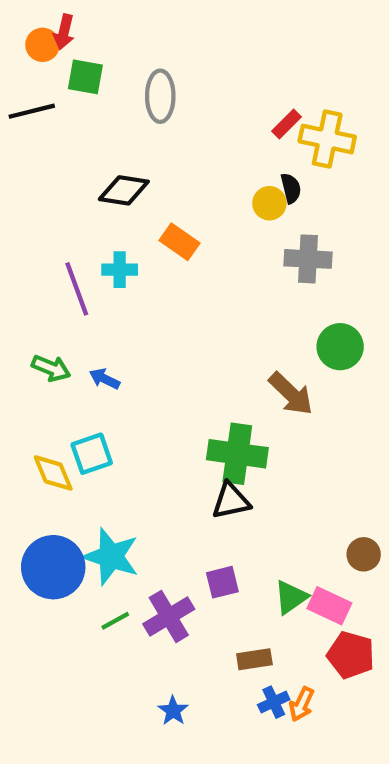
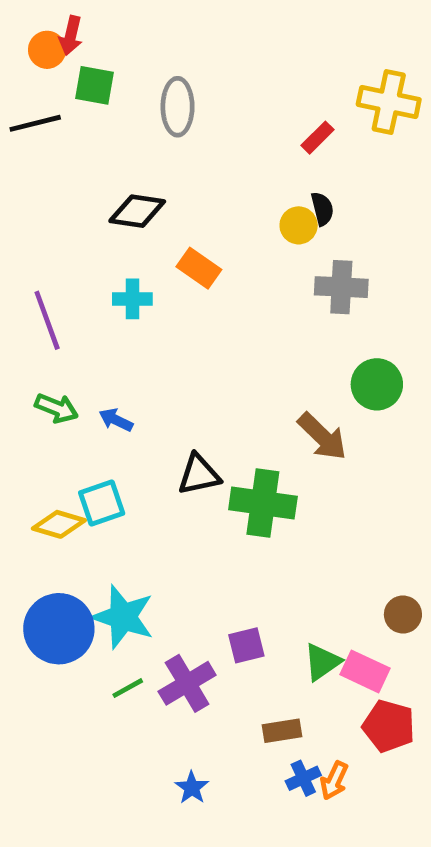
yellow cross: (327, 139) -> (389, 102), moved
purple line: (77, 289) -> (47, 320), moved
yellow diamond: (53, 473) -> (59, 524), turned -51
black triangle: (231, 501) -> (199, 475), moved

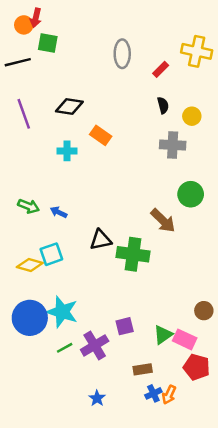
gray ellipse: (178, 107) -> (122, 54), moved
yellow circle: (299, 225) -> (192, 116), moved
purple line: (47, 320) -> (24, 114), moved

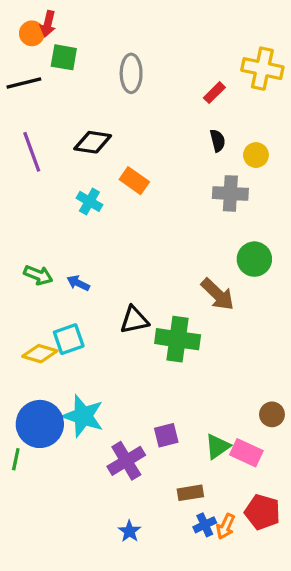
gray ellipse: (122, 54) -> (131, 73), moved
cyan cross: (67, 151) -> (89, 201), turned 30
green line: (65, 348) -> (16, 459), moved, turned -49
red pentagon: (197, 367) -> (262, 512), moved

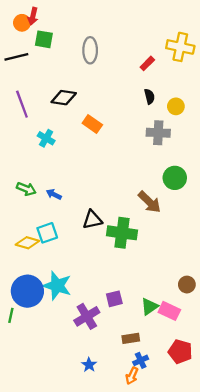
cyan cross: (89, 201) -> (46, 138), moved
orange arrow: (226, 526) -> (132, 376), moved

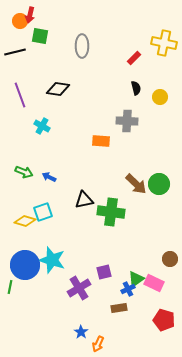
orange rectangle: (92, 124) -> (101, 141), moved, turned -30
gray cross: (158, 133) -> (127, 121), moved
green circle: (175, 178) -> (159, 184), moved
blue cross: (141, 360) -> (128, 289), moved
orange arrow: (132, 376) -> (98, 344), moved

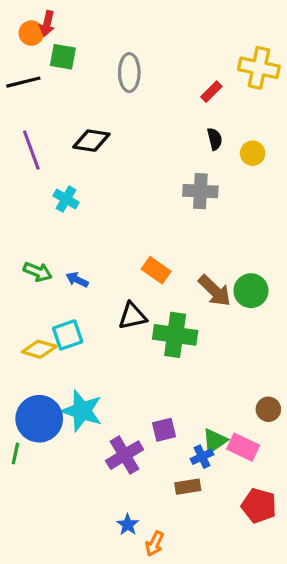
orange rectangle: (101, 141) -> (156, 270), moved, turned 30

